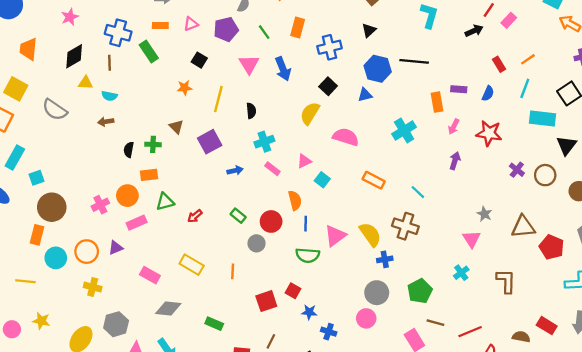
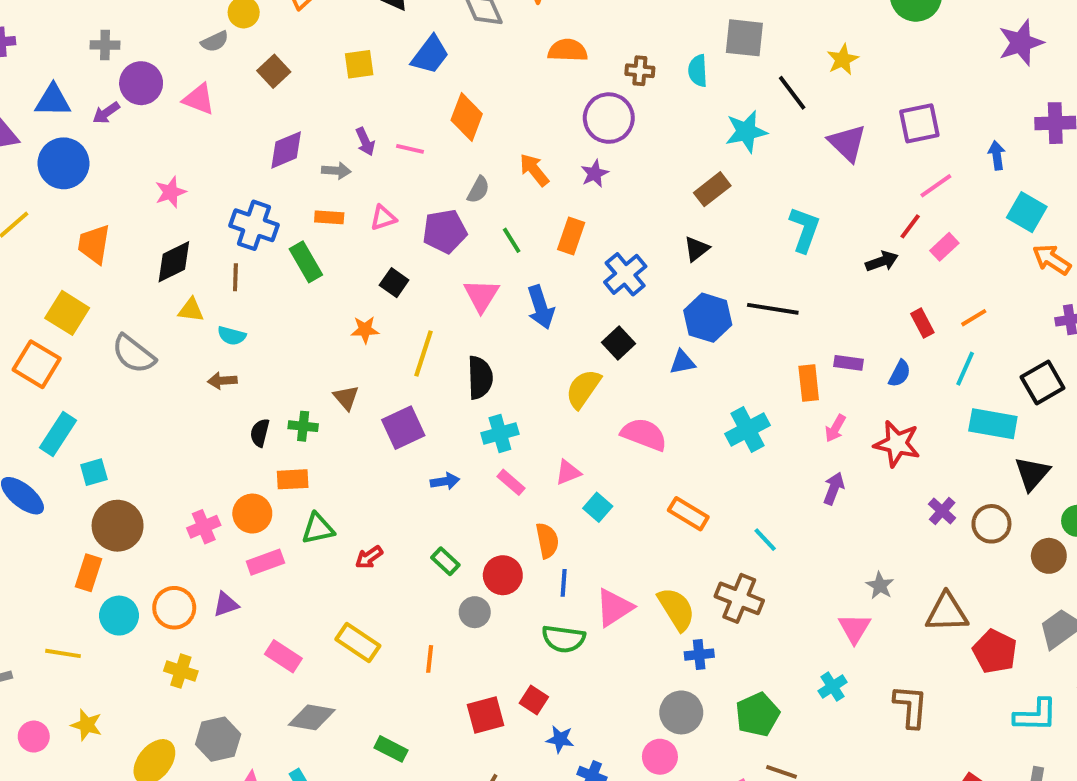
blue cross: (329, 47) -> (625, 274), turned -30
black semicircle: (251, 111) -> (480, 378), size x1.5

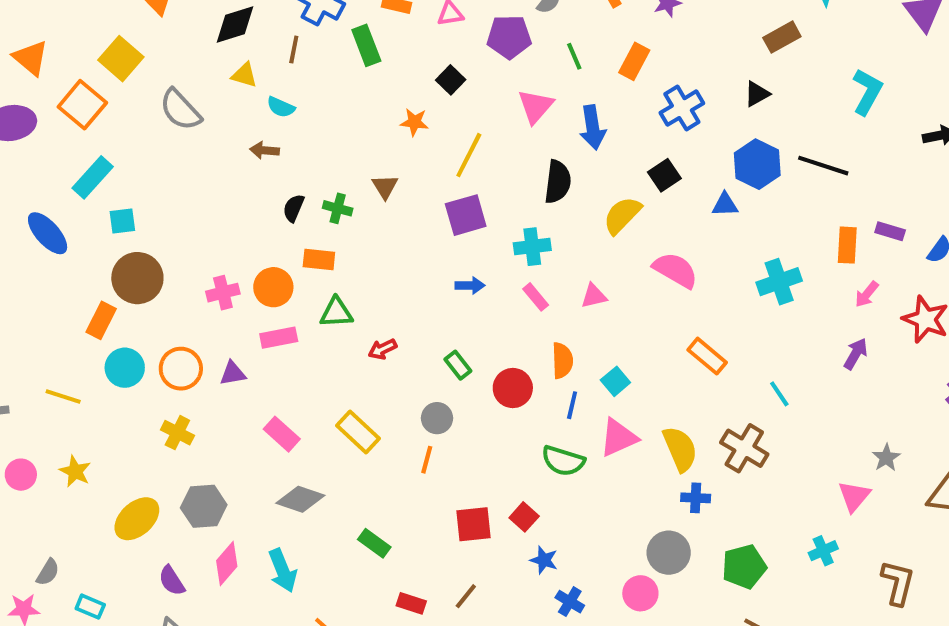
black semicircle: (480, 378) -> (558, 182), moved
purple square: (403, 428) -> (466, 215), moved
cyan square: (598, 507) -> (615, 381), moved
gray circle: (475, 612) -> (437, 418), moved

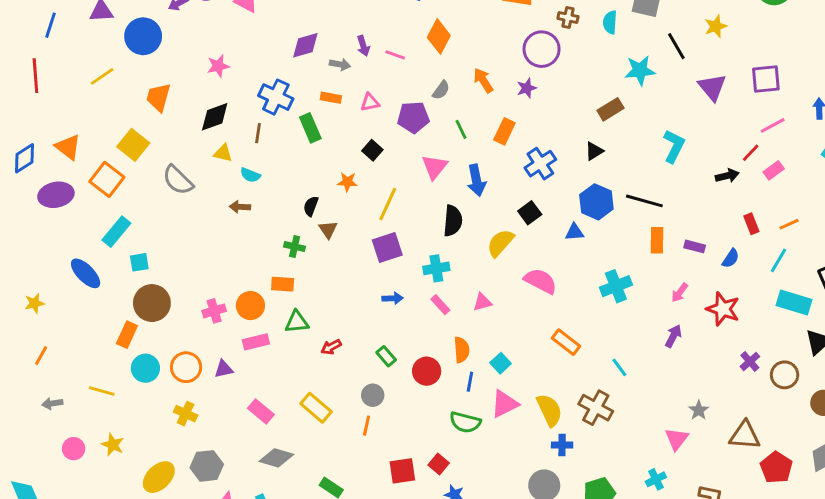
black semicircle: (294, 208) -> (311, 206), moved
orange rectangle: (847, 245) -> (657, 240), moved

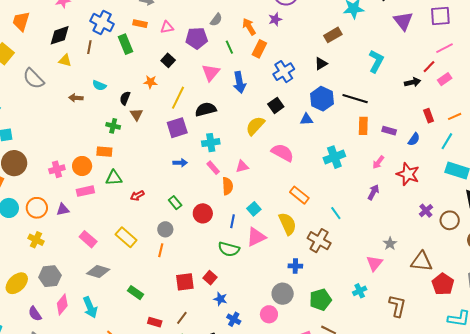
orange arrow: (483, 80) -> (249, 27), moved
cyan semicircle: (250, 175) -> (99, 85), moved
black semicircle: (453, 221) -> (206, 109), moved, turned -110
orange semicircle: (462, 350) -> (228, 186), moved
yellow semicircle: (549, 410) -> (288, 224), moved

